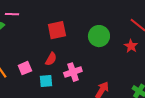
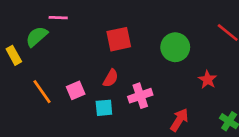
red star: (131, 46) -> (208, 80), moved

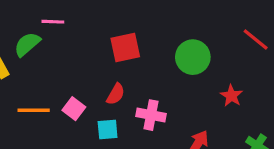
pink square: (76, 90) -> (74, 109), turned -30
orange line: (42, 92) -> (34, 110), turned -55
pink cross: (140, 96) -> (151, 115), turned 30

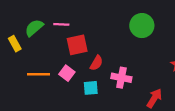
pink line: (53, 22) -> (61, 24), moved
red square: (125, 47) -> (77, 45), moved
green circle: (193, 57) -> (142, 26), moved

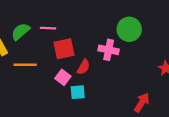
pink square: (67, 73) -> (63, 77), moved
orange line: (39, 74) -> (25, 65), moved
pink cross: (121, 78) -> (109, 50), moved

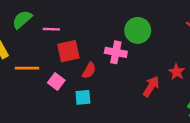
green semicircle: (21, 32) -> (22, 19), moved
pink square: (63, 77) -> (56, 81), moved
red arrow: (142, 102) -> (151, 86), moved

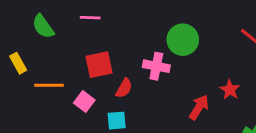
green semicircle: (22, 19) -> (43, 26), turned -85
pink line: (51, 29) -> (90, 18), moved

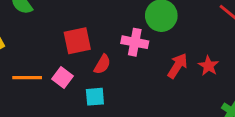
orange line: (49, 85) -> (27, 78), moved
red arrow: (199, 107) -> (178, 66), moved

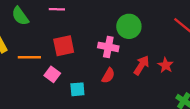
red semicircle: (102, 64) -> (108, 76), moved
orange line: (27, 78) -> (29, 57), moved

